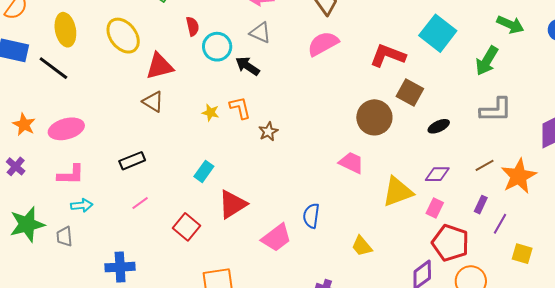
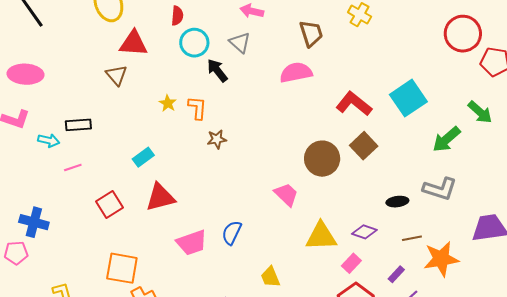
black ellipse: (439, 126) -> (397, 202), moved
cyan arrow: (82, 205) -> (49, 140), moved

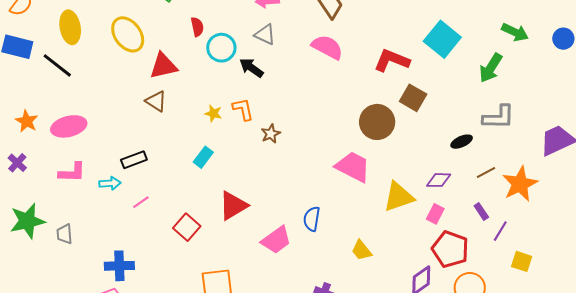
pink semicircle: (296, 73) -> (327, 47), turned 56
cyan rectangle: (143, 157) -> (203, 157), moved
pink trapezoid: (286, 194) -> (353, 167), size x1.4
purple rectangle: (396, 274) -> (481, 211), turned -60

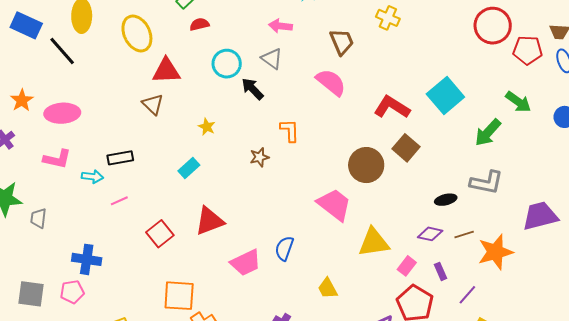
red semicircle: (197, 27) -> (199, 24), moved, turned -102
orange L-shape: (243, 109) -> (290, 131), moved
purple diamond: (439, 180) -> (430, 234), moved
purple rectangle: (481, 211) -> (440, 271), moved

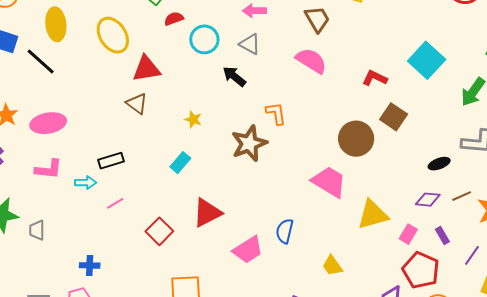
cyan circle: (227, 64) -> (204, 39), moved
red L-shape: (392, 107) -> (375, 78), size x0.7
brown star: (259, 157) -> (249, 143), size x1.8
blue cross: (87, 259) -> (90, 265), size x0.7

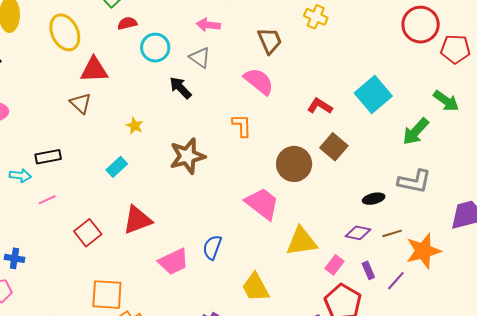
orange L-shape: (276, 113) -> (242, 126), moved
purple line: (472, 255) -> (396, 281), moved
yellow trapezoid: (332, 266) -> (255, 287), size x1.4

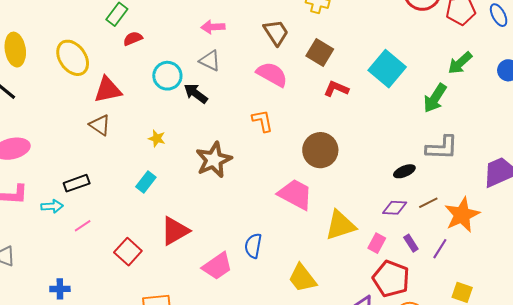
cyan circle: (155, 48) -> (167, 76), moved
green arrow: (446, 101) -> (460, 63), turned 112
brown square: (334, 147) -> (320, 53), moved

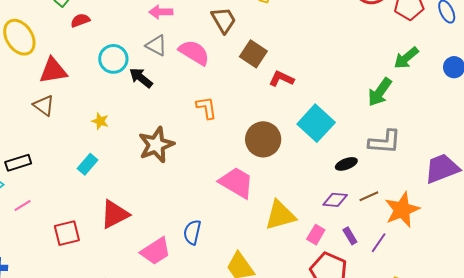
brown square: (320, 53) -> (253, 54), moved
cyan square: (387, 69) -> (316, 123), moved
pink semicircle: (272, 74) -> (194, 53), moved
red square: (128, 252) -> (67, 233), turned 32

